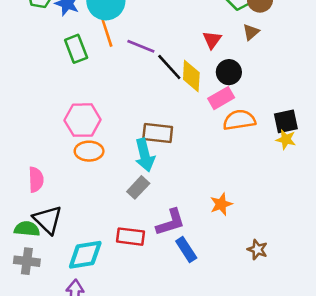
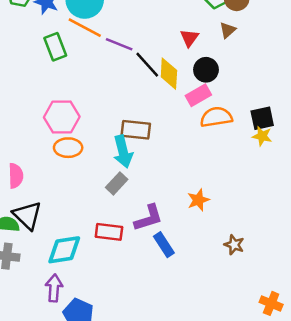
orange line: (106, 29) -> (85, 28), turned -44

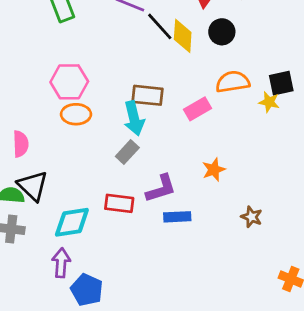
pink rectangle: (198, 95) -> (198, 109), moved
yellow star: (262, 136) -> (269, 102), moved
blue rectangle: (164, 245) -> (177, 217), turned -60

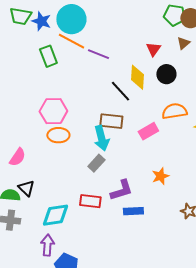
black line: (160, 26) -> (120, 91), moved
pink semicircle: (21, 144) -> (17, 157), turned 36
black triangle: (33, 186) -> (26, 188), size x0.7

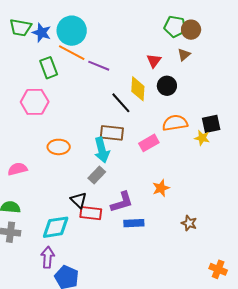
pink hexagon: (53, 111) -> (35, 102), moved
pink semicircle: (17, 157) -> (18, 169), turned -138
black triangle: (26, 188) -> (79, 200), moved

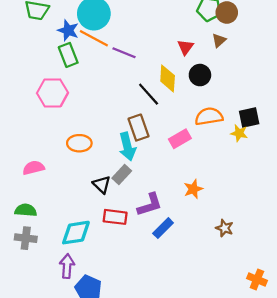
blue star: (42, 33) -> (68, 30), moved
brown rectangle: (112, 133) -> (139, 128), turned 65
black triangle: (79, 200) -> (102, 185), moved
blue rectangle: (134, 223) -> (163, 228), turned -42

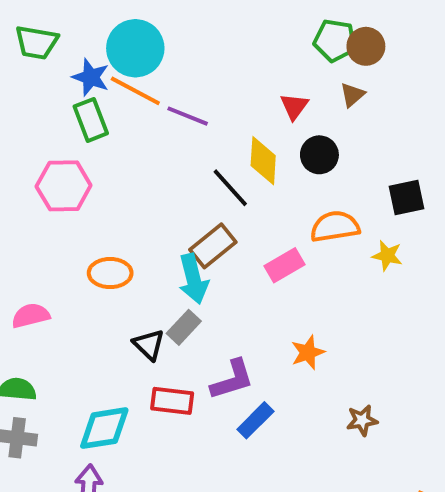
black square: (249, 118) -> (407, 197), moved
brown rectangle: (139, 128) -> (213, 246), turned 70
brown star: (225, 228) -> (362, 420), turned -30

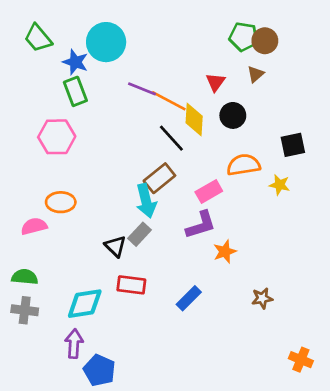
green trapezoid: (36, 42) -> (38, 38), turned 40
orange line: (135, 91) -> (169, 101), moved
orange ellipse: (110, 273) -> (61, 202), moved
purple L-shape: (232, 380) -> (201, 225), moved

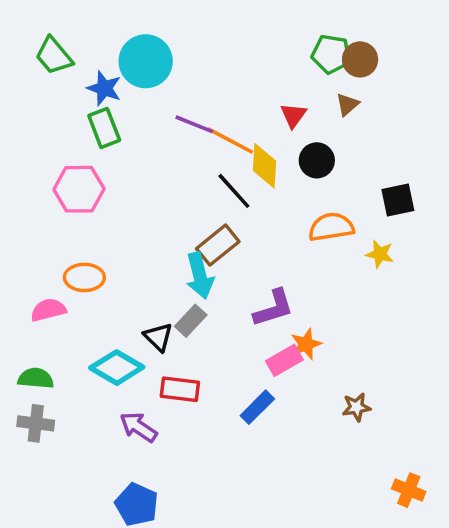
pink rectangle: (209, 192) -> (284, 360), moved
cyan diamond: (85, 304) -> (117, 368), moved, turned 39
purple arrow: (74, 344) -> (138, 427), moved, turned -60

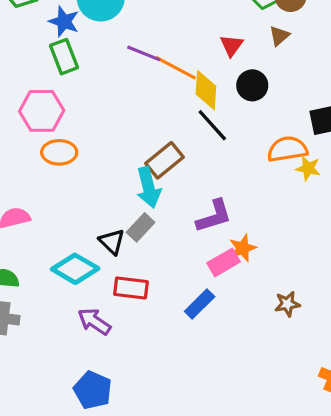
black line: (234, 191) -> (212, 125), moved
orange semicircle: (331, 227) -> (287, 149), moved
orange ellipse: (84, 277) -> (59, 152), moved

